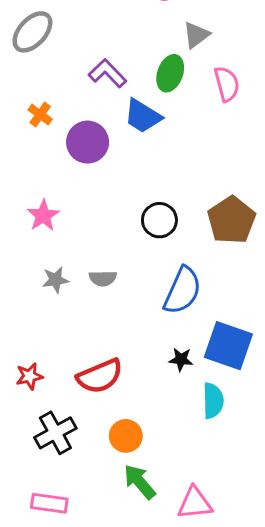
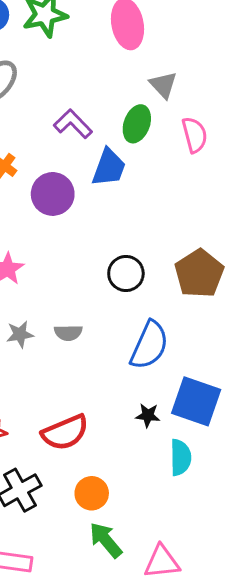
gray triangle: (196, 35) -> (163, 85), turned -36
blue trapezoid: (143, 116) -> (109, 167), turned -102

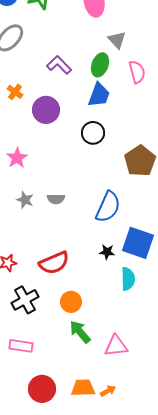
blue trapezoid: (109, 167) -> (99, 95), moved
black circle: (126, 273) -> (93, 133), moved
gray star: (20, 334) -> (25, 200), turned 30

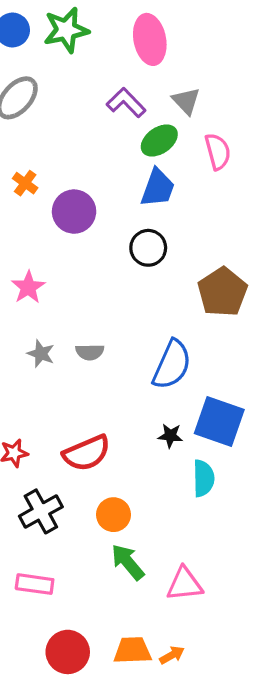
purple L-shape: (59, 65) -> (126, 103), moved
green ellipse: (100, 65) -> (159, 140), turned 35

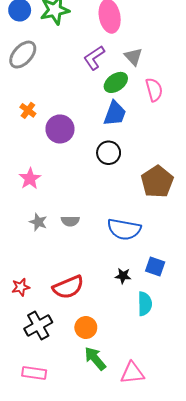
purple L-shape: (126, 103) -> (94, 58), turned -80
blue semicircle: (172, 365) -> (124, 229), turned 76
blue square: (219, 421) -> (155, 267), size x0.6

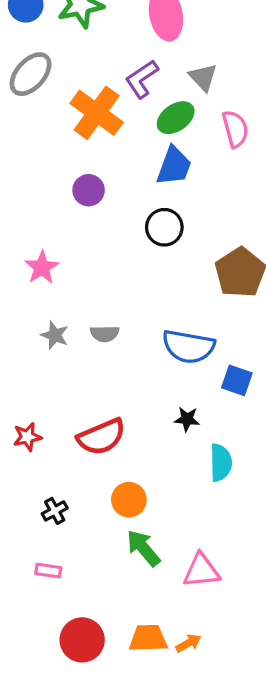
orange cross: (28, 110) -> (97, 113), moved, size x2.0
purple circle: (60, 129) -> (89, 190), size x0.7
blue square: (155, 267) -> (237, 380), moved
black cross: (38, 325) -> (55, 511), moved, size x0.6
pink rectangle: (34, 373) -> (48, 571), size x0.7

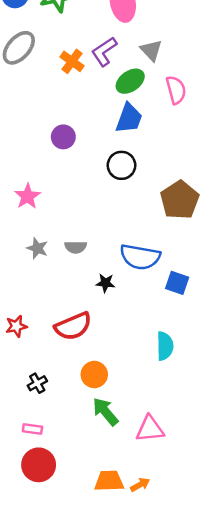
orange cross: (97, 113) -> (72, 61), moved, size x0.6
black star: (187, 419) -> (105, 283), moved
red circle: (82, 640) -> (39, 465), moved

